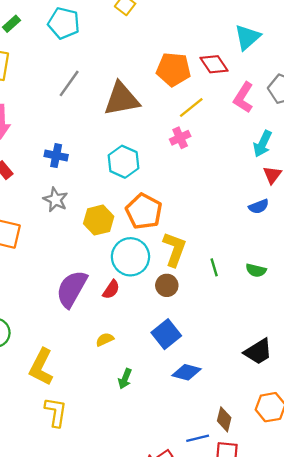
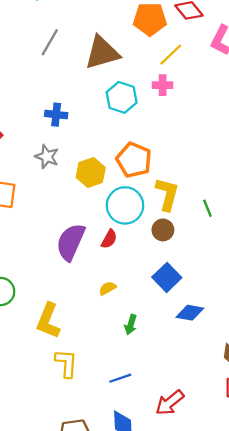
pink cross: (180, 138) -> (163, 85), turned 30
blue cross: (56, 156) -> (56, 115), moved
cyan hexagon: (124, 162) -> (122, 97), moved
blue line: (198, 438) -> (120, 378), moved

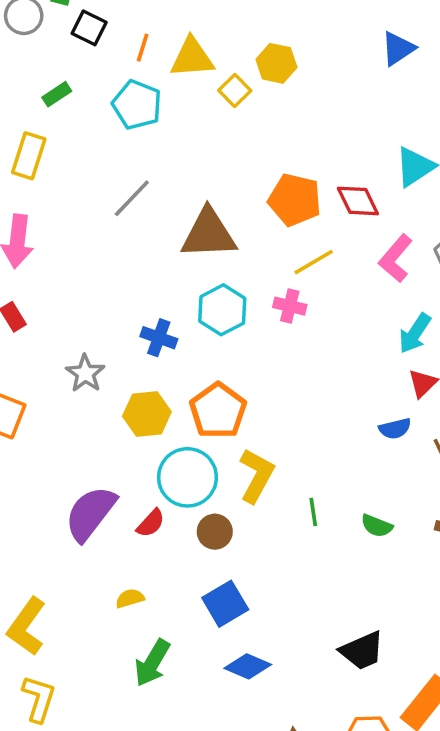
blue cross: (56, 115) -> (159, 338), moved
brown circle: (163, 230) -> (215, 532), moved
green arrow: (131, 325) -> (152, 663), size x1.5

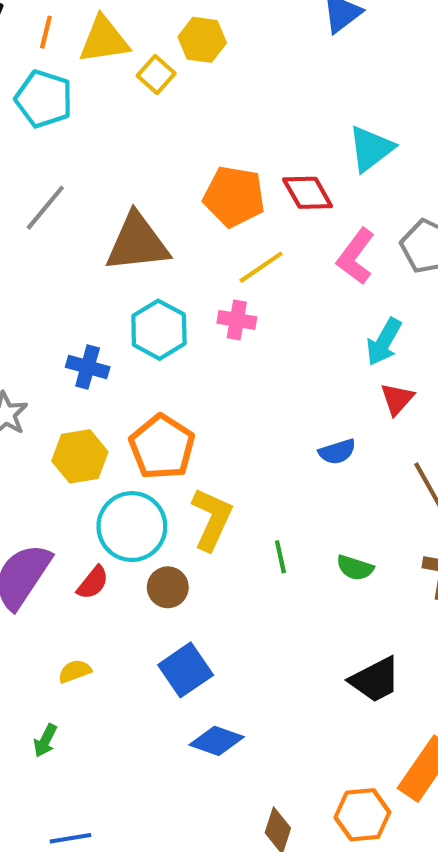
blue semicircle: (395, 429) -> (337, 452), moved
black trapezoid: (362, 651) -> (375, 680), moved
green arrow: (152, 663) -> (45, 741), moved, size x0.6

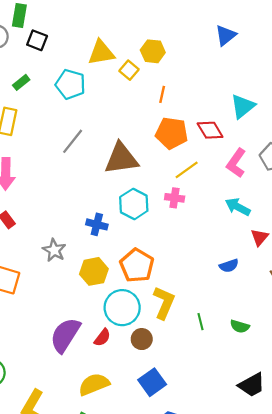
orange line: (46, 32) -> (162, 94), moved
cyan arrow: (384, 342) -> (238, 207), moved, turned 90
yellow semicircle: (75, 671) -> (94, 384), size x1.8

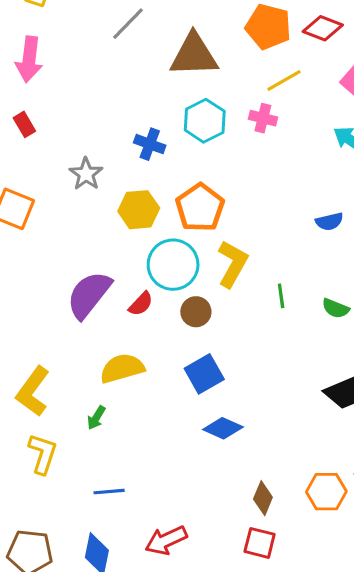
red diamond: (210, 130) -> (323, 28), turned -44

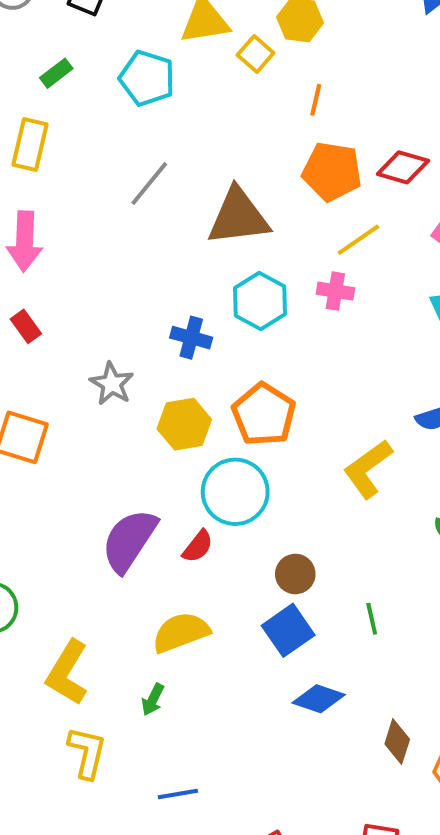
yellow L-shape: (233, 264) -> (368, 469), moved, turned -150
green line: (281, 296) -> (372, 619), moved
brown circle: (196, 312) -> (295, 574), moved
brown diamond: (263, 498) -> (397, 742), moved

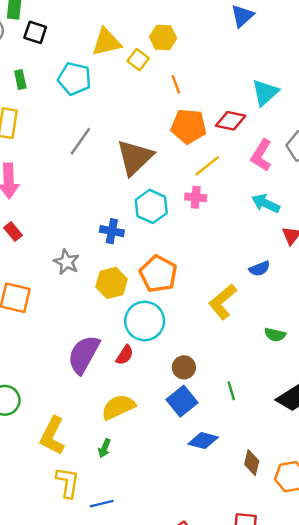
green rectangle: (56, 73) -> (20, 80), turned -60
orange line: (316, 100) -> (176, 84), turned -30
brown triangle: (238, 217) -> (135, 157), turned -33
blue line: (178, 794) -> (102, 504), moved

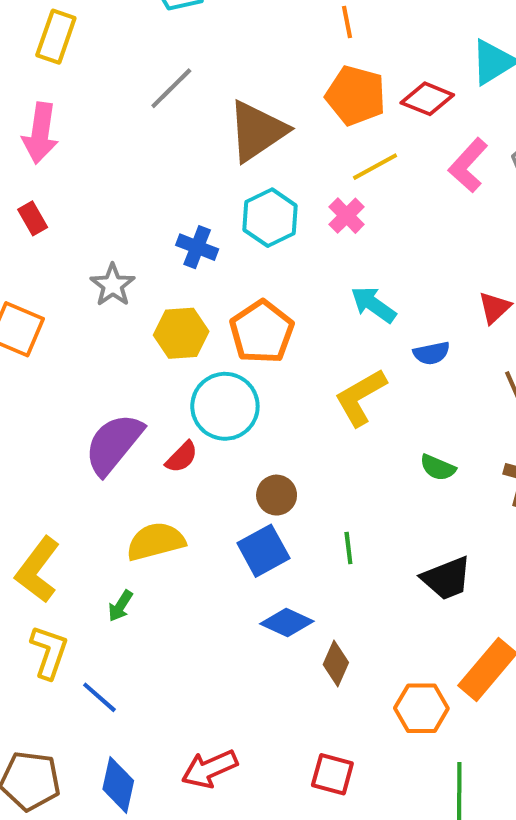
pink cross: (196, 197) -> (347, 216), turned 30
cyan arrow: (266, 203) -> (373, 305), moved
brown diamond: (252, 463) -> (336, 663), moved
blue line: (102, 504) -> (99, 697), turned 45

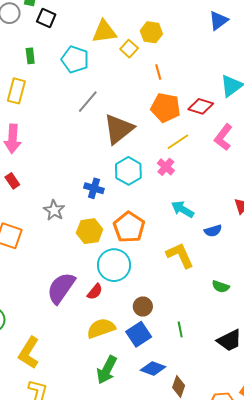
gray line: (171, 88) -> (88, 102), moved
yellow L-shape: (360, 397) -> (180, 255), turned 100
yellow semicircle: (156, 541) -> (101, 328), moved
green arrow: (120, 606) -> (107, 370), moved, size x1.8

